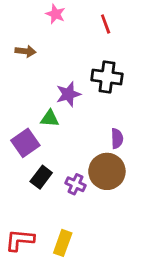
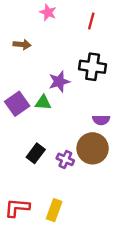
red line: (106, 24) -> (91, 21), turned 35
purple semicircle: (117, 138) -> (101, 120), turned 91
purple square: (25, 143) -> (17, 104), moved

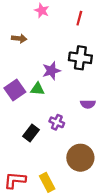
brown circle: (93, 148) -> (80, 158), moved
purple cross: (65, 159) -> (57, 122), moved
yellow rectangle: (54, 210) -> (47, 182), turned -48

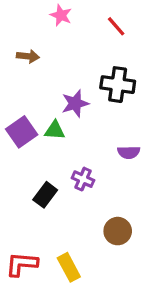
red line: (79, 18) -> (116, 26), turned -56
brown circle: (80, 158) -> (118, 231), size x0.7

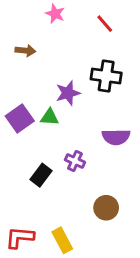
purple semicircle: (129, 152) -> (116, 137), size x1.4

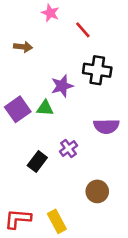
red line: (105, 24) -> (83, 30), moved
purple cross: (75, 161) -> (69, 148), turned 30

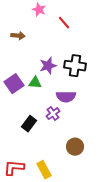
black cross: (97, 70) -> (75, 66), moved
purple semicircle: (106, 126) -> (66, 97), moved

